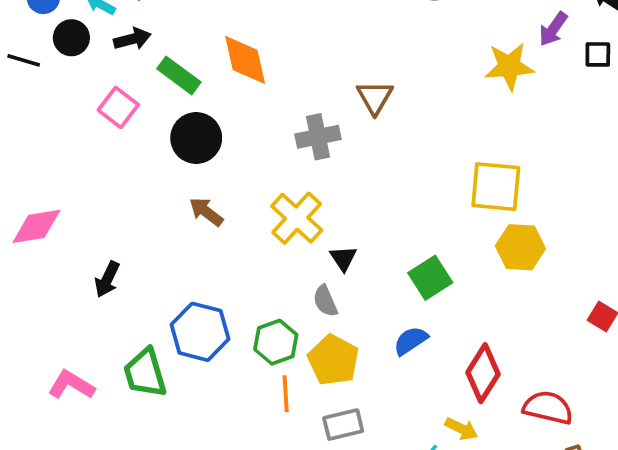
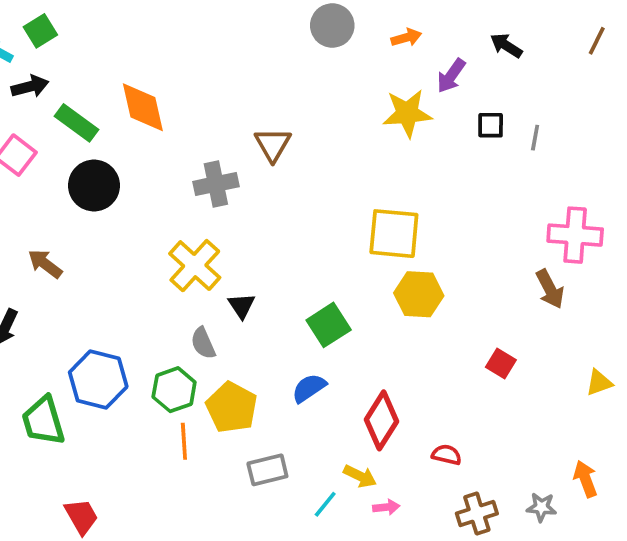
black square: (598, 54) -> (491, 125), moved
brown arrow: (206, 212) -> (45, 264), moved
gray semicircle: (325, 301) -> (203, 343), moved
red semicircle: (548, 408) -> (447, 455), size x0.6
gray rectangle: (343, 425) -> (267, 470), moved

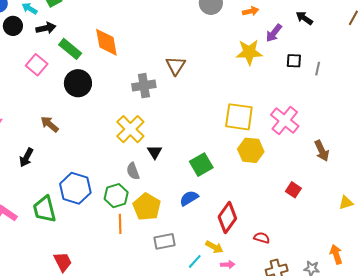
pink cross: (575, 235) -> (285, 120), moved, turned 32

